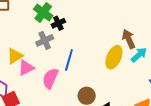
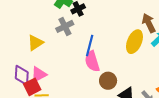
pink triangle: (26, 68) -> (39, 75), moved
pink semicircle: (50, 78) -> (92, 61), moved, turned -40

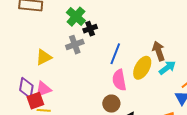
blue line: (90, 45) -> (115, 54), moved
pink semicircle: (92, 61) -> (119, 80), moved

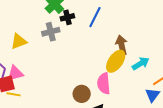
brown arrow: (159, 51) -> (122, 45), moved
blue line: (115, 54) -> (95, 17), moved
pink semicircle: (119, 80) -> (104, 83), moved

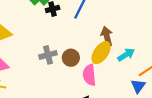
gray cross: (51, 32) -> (48, 55), moved
brown circle: (82, 94) -> (71, 58), moved

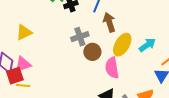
brown arrow: (107, 36) -> (109, 22), moved
gray cross: (48, 55) -> (80, 37), moved

